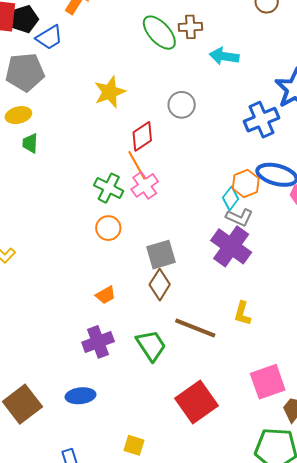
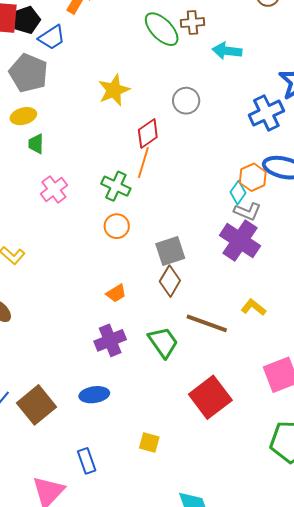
gray pentagon: (25, 72) -> (29, 73), turned 30
orange line: (137, 165) -> (143, 163), turned 48
pink cross: (145, 185) -> (54, 189), moved
yellow L-shape: (242, 313) -> (253, 307), turned 115

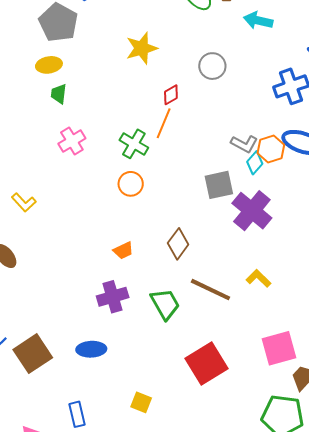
red diamond: (148, 133) -> (171, 95), size x0.7
gray L-shape: (247, 211) -> (244, 144), moved
gray square: (170, 251) -> (219, 185), moved

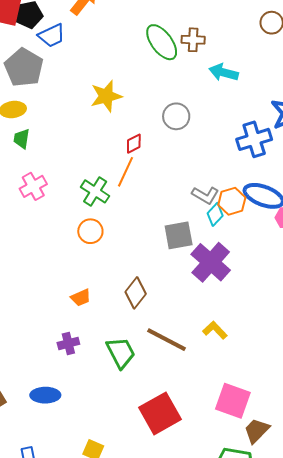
purple cross: (113, 297) -> (68, 343), size x0.7
pink square: (279, 348) -> (233, 401), turned 33

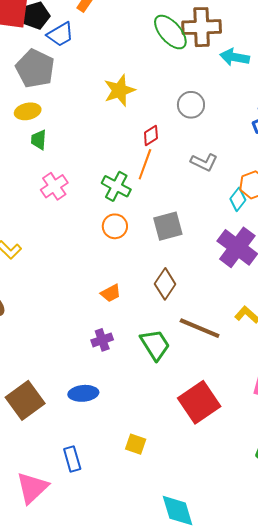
brown cross: (193, 40) -> (202, 27), size x1.6
gray L-shape: (205, 195) -> (204, 162), moved
gray square: (179, 235) -> (168, 226), moved

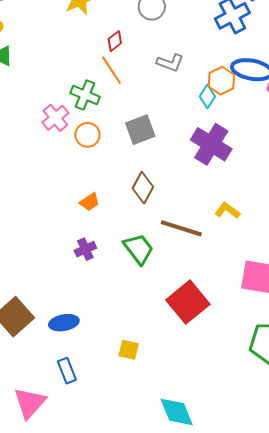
orange line: (145, 164) -> (112, 70), turned -48
pink cross: (54, 186) -> (55, 118), moved
blue ellipse: (83, 393) -> (64, 323), moved

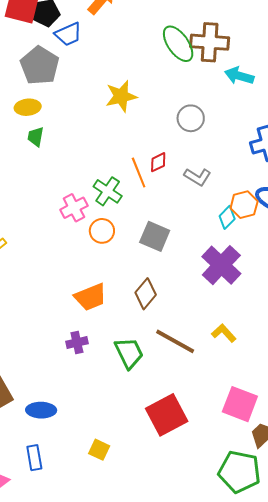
red diamond: (115, 41) -> (158, 162), moved
gray square: (140, 130) -> (155, 236), turned 32
orange trapezoid: (90, 202) -> (91, 297), size x1.6

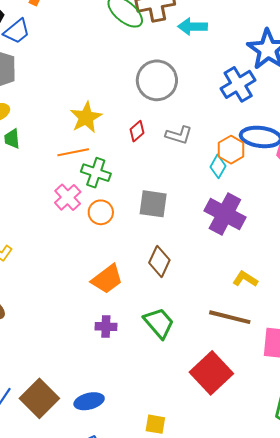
yellow star: (121, 96) -> (86, 117), moved
gray circle: (191, 118) -> (157, 80), size x1.5
orange line: (139, 172) -> (73, 152), moved, turned -64
brown line: (175, 341) -> (230, 317), moved
purple cross: (77, 342) -> (106, 327), turned 30

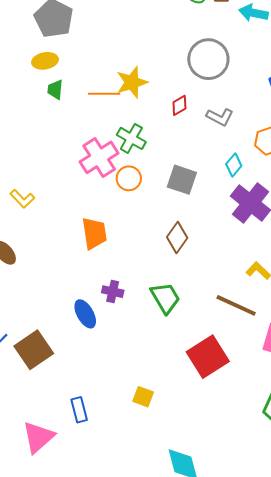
orange line: (73, 152) -> (104, 94), moved
cyan diamond: (218, 166) -> (234, 165), moved
pink cross: (68, 197) -> (99, 157), size x1.4
orange trapezoid: (107, 279) -> (94, 233), moved, turned -72
blue ellipse: (89, 401) -> (85, 314), moved, turned 64

